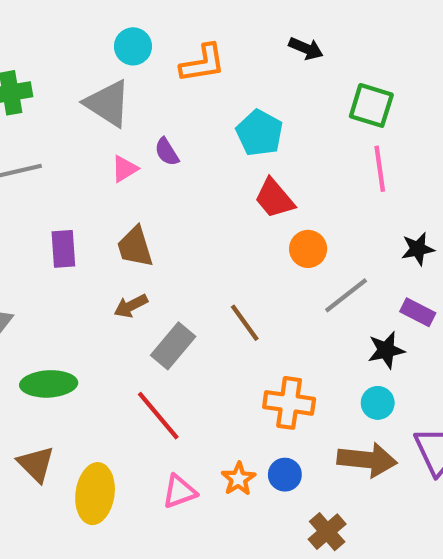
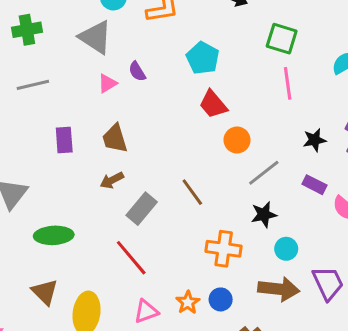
black star: (386, 350) -> (264, 215), moved

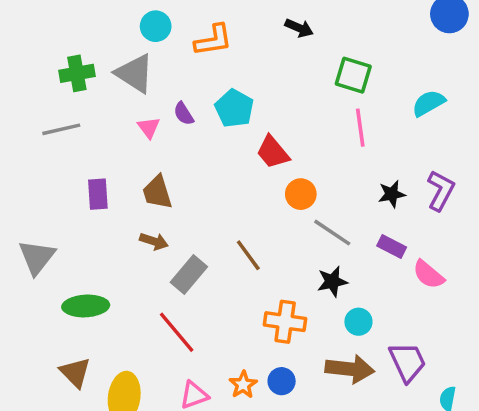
green cross: (27, 30) -> (77, 73), moved
cyan pentagon: (203, 58) -> (234, 108), moved
pink triangle: (107, 83) -> (149, 128), turned -36
gray line: (264, 173) -> (332, 233), turned 72
brown arrow: (112, 180) -> (154, 241), turned -135

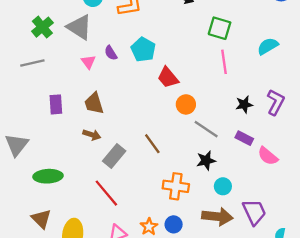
green cross: (77, 73) -> (42, 27), turned -30

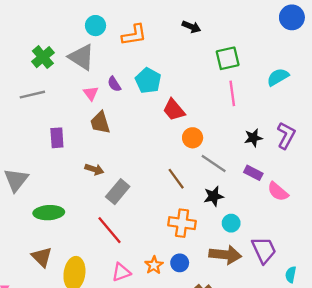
green square: (220, 28) -> (228, 58), turned -30
brown trapezoid: (94, 103) -> (100, 123), moved
brown line: (152, 144) -> (176, 179), moved

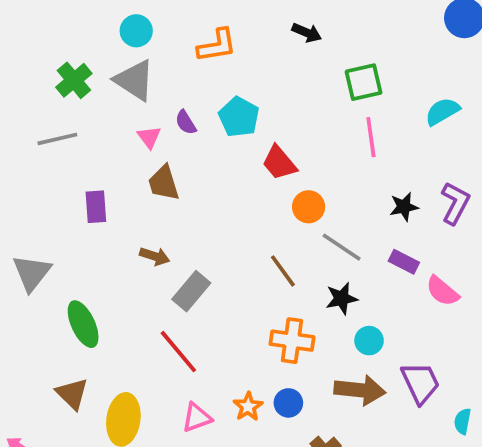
cyan circle: (95, 26) -> (136, 31), moved
green ellipse: (49, 213) -> (83, 324), turned 68

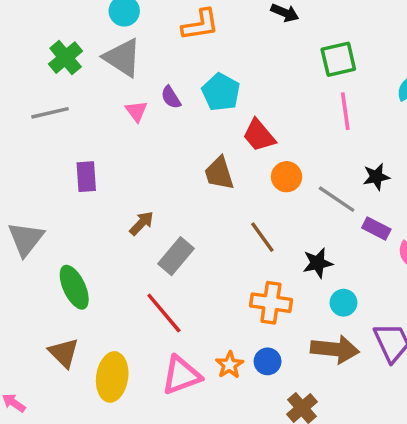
brown trapezoid: (164, 183) -> (219, 173), moved
gray line: (342, 247) -> (337, 199), moved
brown arrow: (155, 256) -> (142, 223), turned -64
pink triangle: (197, 418) -> (181, 375), size x1.4

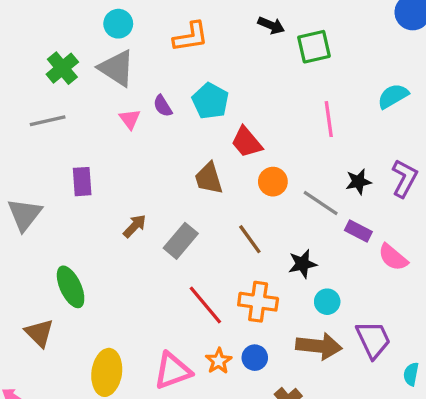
green square: (338, 59) -> (314, 47), moved
gray triangle: (26, 239) -> (24, 215), moved
gray rectangle: (176, 256) -> (181, 241), moved
red line: (164, 313) -> (205, 305), moved
brown triangle: (64, 353) -> (39, 333), moved

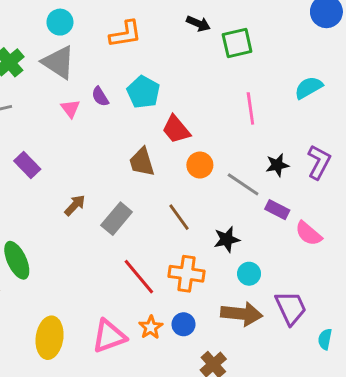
purple rectangle: (82, 182) -> (27, 165), turned -40

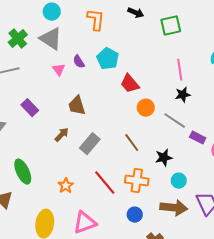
black arrow: (198, 24) -> (136, 13), moved
orange L-shape: (125, 34) -> (96, 20), turned -75
brown trapezoid: (142, 162) -> (77, 106), moved
black star: (277, 165) -> (183, 95), moved
orange star: (151, 327) -> (66, 186), moved

